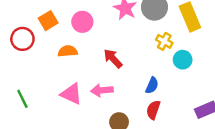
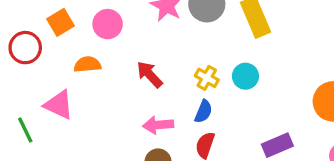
yellow cross: (164, 41) -> (207, 78), moved
pink arrow: (102, 90) -> (158, 125), moved
pink triangle: (71, 94) -> (59, 105), moved

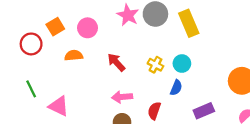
pink triangle: (59, 105) -> (59, 106), moved
blue semicircle: (203, 111) -> (176, 88), moved
green line: (25, 130) -> (31, 89), moved

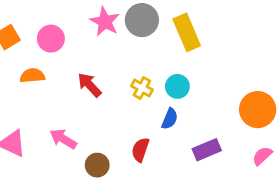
pink arrow: (122, 97) -> (63, 139), moved, turned 36

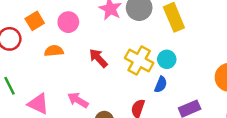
yellow cross: (142, 88) -> (139, 61), size x1.6

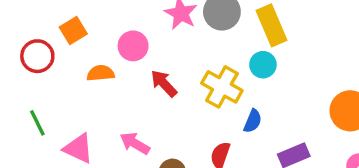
pink circle: (68, 22) -> (133, 46), moved
cyan circle: (167, 59) -> (263, 65), moved

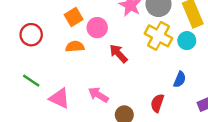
orange square: (73, 31) -> (74, 17), moved
yellow cross: (222, 87) -> (158, 36), moved
green line: (37, 123) -> (31, 81), turned -30

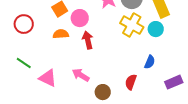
red arrow: (118, 54) -> (88, 40), moved, turned 30

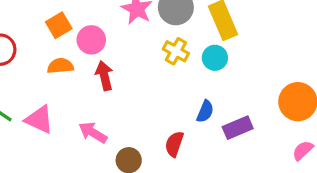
yellow cross: (132, 25) -> (176, 51), size x0.7
pink triangle: (48, 78) -> (39, 120), moved
purple rectangle: (174, 82) -> (238, 128), moved

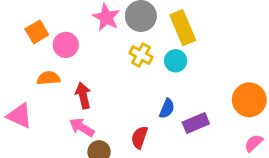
orange semicircle: (60, 66) -> (48, 78), moved
red arrow: (104, 76) -> (83, 95), moved
pink arrow: (93, 133) -> (82, 127), moved

